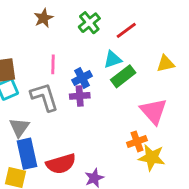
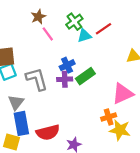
cyan triangle: (113, 59) -> (84, 36), moved
pink line: (53, 64) -> (48, 34), moved, turned -40
green rectangle: (123, 76) -> (85, 76), moved
pink triangle: (154, 111) -> (123, 94), turned 45

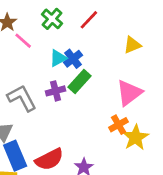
cyan triangle: (84, 36) -> (58, 58), moved
blue cross: (67, 65) -> (73, 59), moved
yellow star: (120, 130) -> (135, 137), turned -30

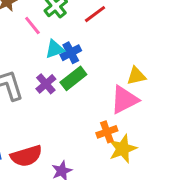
pink line: (23, 41) -> (32, 26), moved
yellow triangle: (132, 45) -> (136, 76), moved
purple cross: (56, 91) -> (46, 84), turned -36

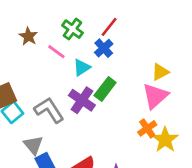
blue cross: (71, 53) -> (104, 48), moved
purple cross: (46, 84) -> (82, 100), size x1.4

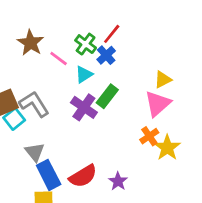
green cross: (72, 29) -> (86, 44), moved
brown star: (28, 36) -> (31, 43), size x1.4
gray L-shape: (49, 110) -> (34, 104), moved

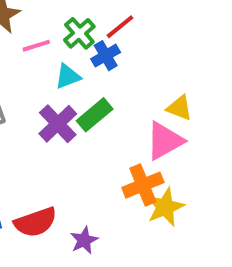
pink line: (59, 58) -> (36, 46), turned -66
yellow triangle: (163, 80) -> (179, 108), turned 36
orange cross: (149, 136) -> (143, 185), size x1.4

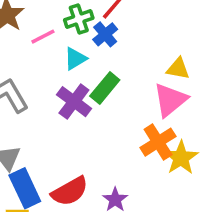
green cross: (79, 33) -> (79, 19), turned 32

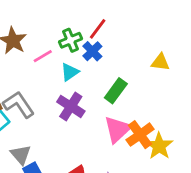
yellow triangle: (178, 69) -> (160, 62), moved
green rectangle: (105, 88) -> (116, 91), moved
pink triangle: (170, 100) -> (118, 129), moved

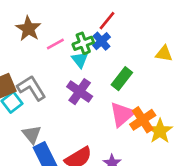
green cross: (70, 40) -> (83, 43), moved
cyan triangle: (70, 72) -> (80, 60), turned -36

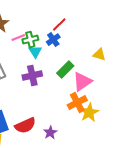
green cross: (83, 43) -> (30, 40), moved
purple cross: (80, 92) -> (32, 76), turned 36
pink triangle: (122, 114) -> (82, 82), moved

